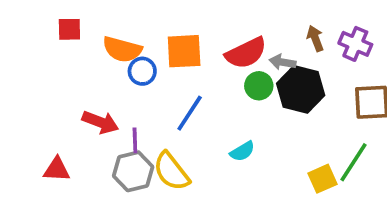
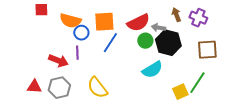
blue line: (190, 113) -> (110, 43), moved
purple line: (135, 140) -> (77, 53), moved
cyan semicircle: (242, 151) -> (152, 70), moved, size x1.5
gray hexagon: (133, 171) -> (59, 88), moved

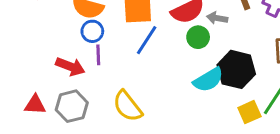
blue circle: (81, 33) -> (92, 31), moved
black hexagon: (168, 43) -> (236, 69), moved

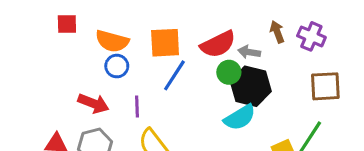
purple line: (98, 55) -> (137, 107), moved
black hexagon: (236, 69) -> (251, 86), moved

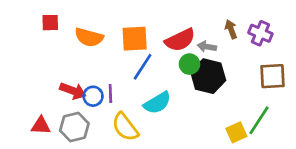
blue circle: (117, 66) -> (93, 96), moved
cyan semicircle: (240, 117) -> (157, 103), moved

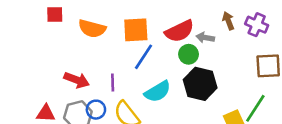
black hexagon: (208, 76) -> (200, 84), moved
blue circle: (93, 96) -> (96, 110), moved

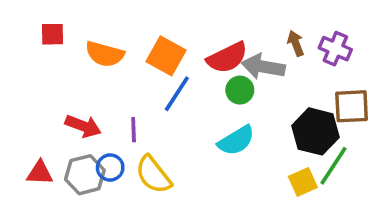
orange square: (136, 30) -> (166, 56), turned 32
gray arrow: (205, 38) -> (263, 67), size x1.6
black hexagon: (200, 84) -> (315, 131), moved
cyan semicircle: (158, 92) -> (236, 140), moved

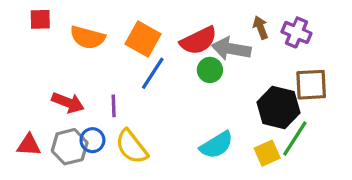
cyan semicircle: (236, 140) -> (216, 145), moved

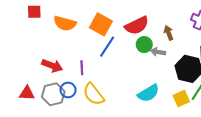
brown arrow: (261, 28) -> (169, 33), moved
gray arrow: (231, 49) -> (158, 52), moved, size x0.6

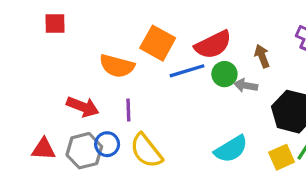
orange semicircle: (65, 23) -> (117, 66), moved
blue line: (107, 47) -> (187, 71), moved, turned 40

